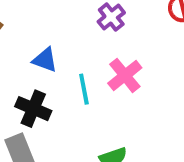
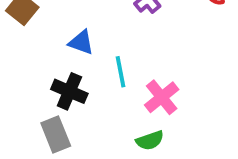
pink cross: (125, 75) -> (162, 97), moved

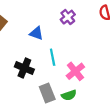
blue triangle: (81, 42) -> (36, 33), moved
gray rectangle: (56, 135) -> (47, 93), moved

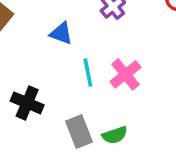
black cross: (24, 68) -> (27, 103), moved
pink cross: (75, 71) -> (125, 74), moved

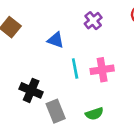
pink cross: (125, 74) -> (102, 70), turned 30
gray rectangle: (79, 132) -> (56, 111), moved

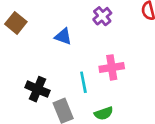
cyan line: (75, 68) -> (83, 82), moved

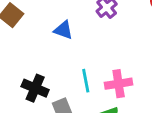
pink cross: (112, 67) -> (119, 84), moved

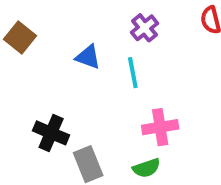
cyan line: (86, 81) -> (133, 73), moved

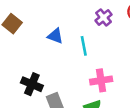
purple cross: (145, 28) -> (104, 17), moved

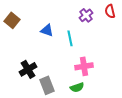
black cross: (32, 84) -> (28, 69), turned 36

